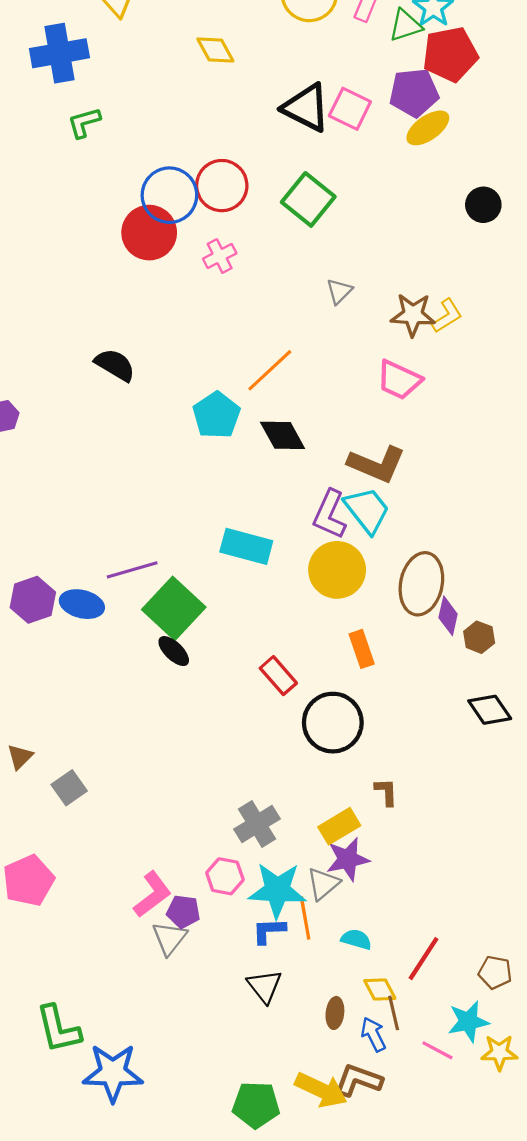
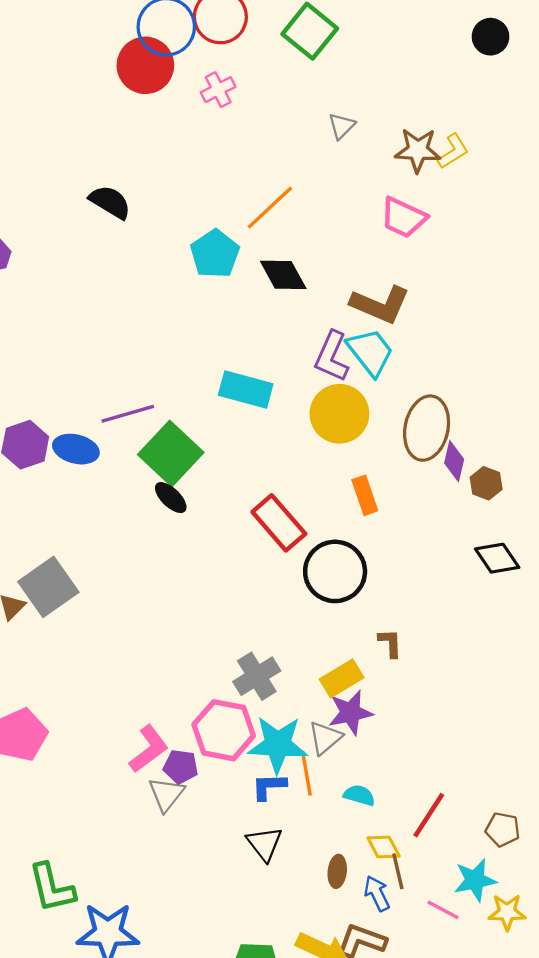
red rectangle: (278, 676) -> (279, 523), size x1.4
gray square: (69, 788) -> (48, 587), moved, size x1.6
pink hexagon: (225, 876) -> (224, 730), size x1.6

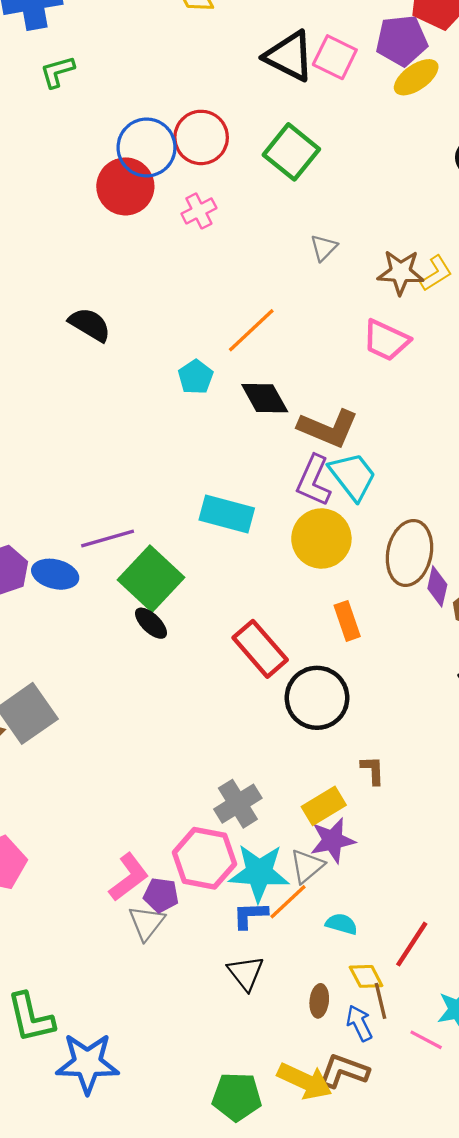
cyan pentagon: (215, 254) -> (196, 377), size x0.7
brown L-shape: (380, 305) -> (328, 428), moved
orange line: (306, 773) -> (288, 902), turned 57

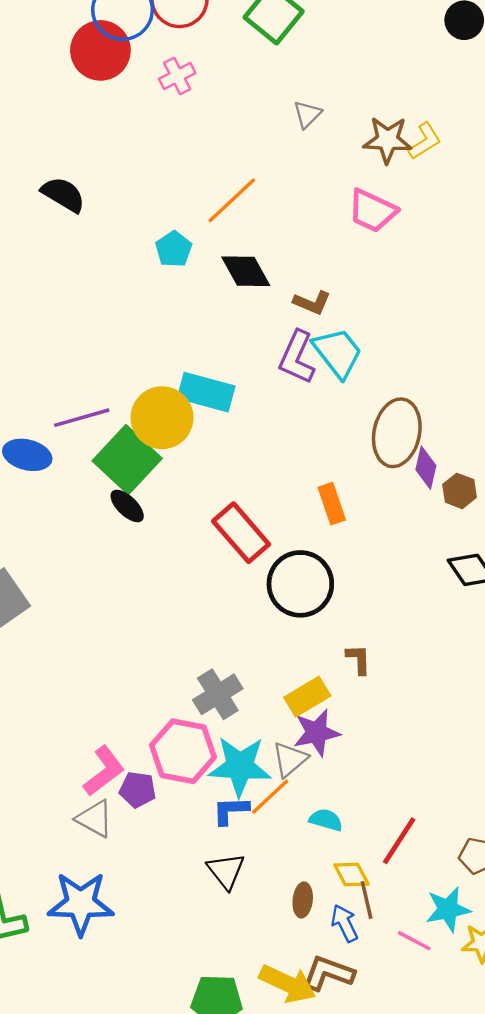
brown L-shape: (328, 428) -> (312, 303), size x0.6
yellow circle: (321, 539) -> (162, 418), moved
gray triangle: (147, 923) -> (95, 819), moved, turned -39
blue star: (87, 1063) -> (81, 903), moved

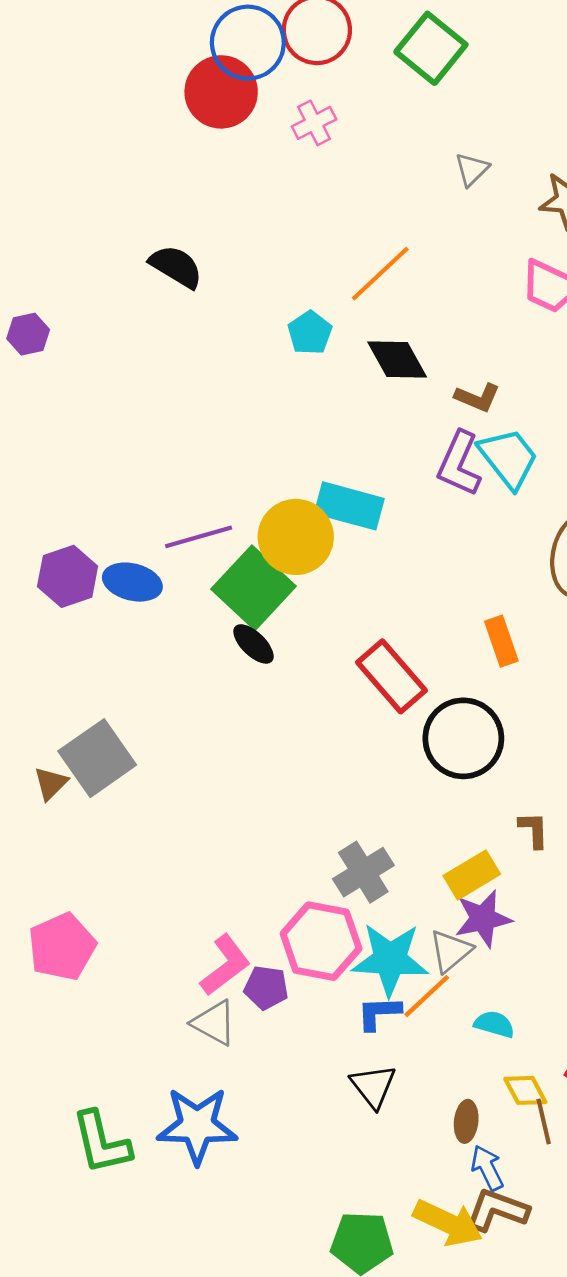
blue arrow: (345, 923) -> (487, 1168), moved

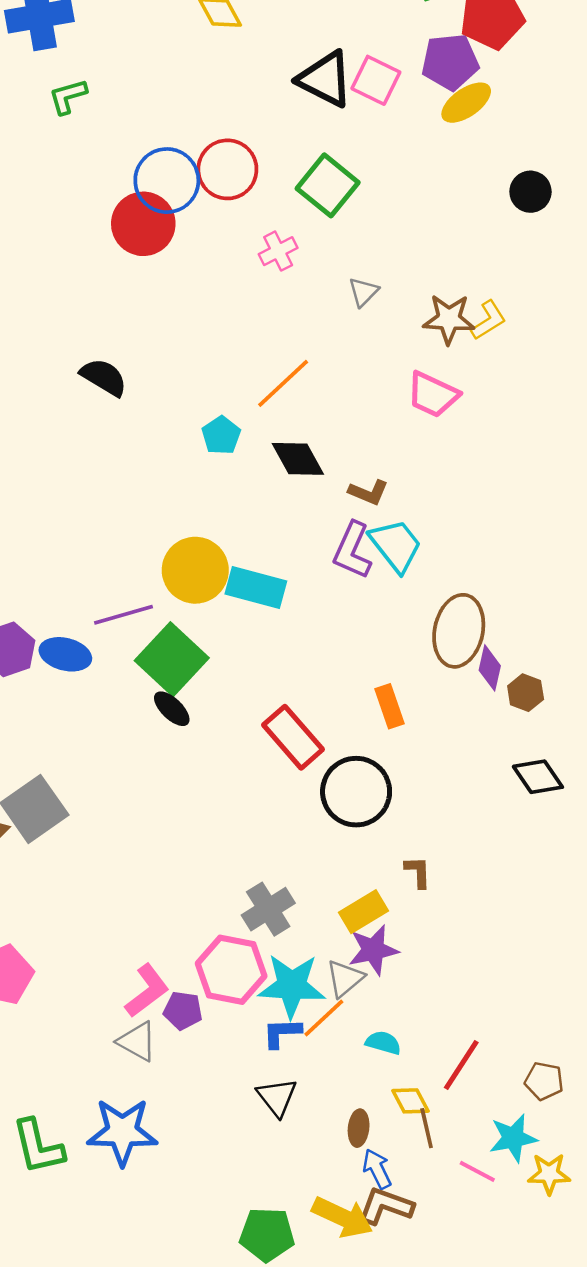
pink cross: (314, 123) -> (278, 251), moved
yellow circle: (296, 537) -> (195, 570), moved

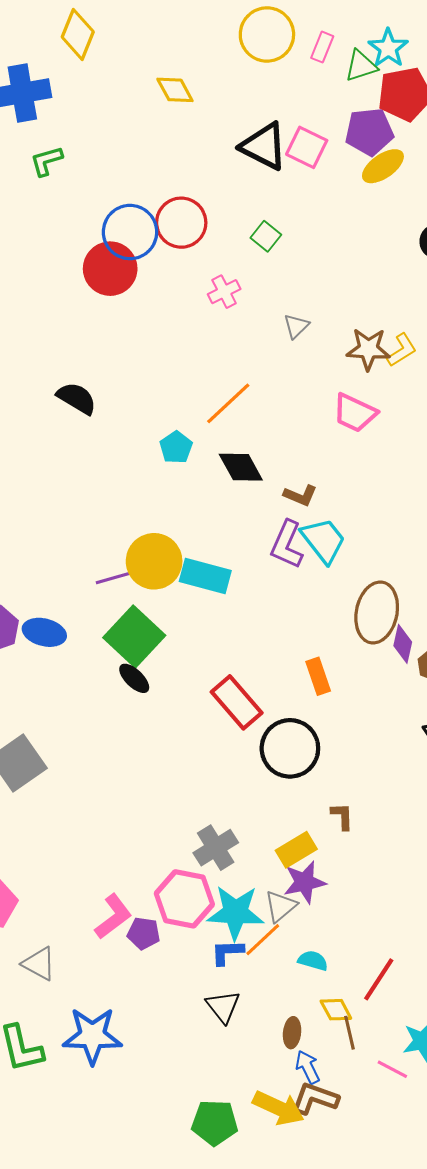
green square: (328, 185) -> (266, 236), size x0.6
purple line: (124, 615) -> (121, 576), moved
gray triangle: (137, 1041) -> (39, 964), moved

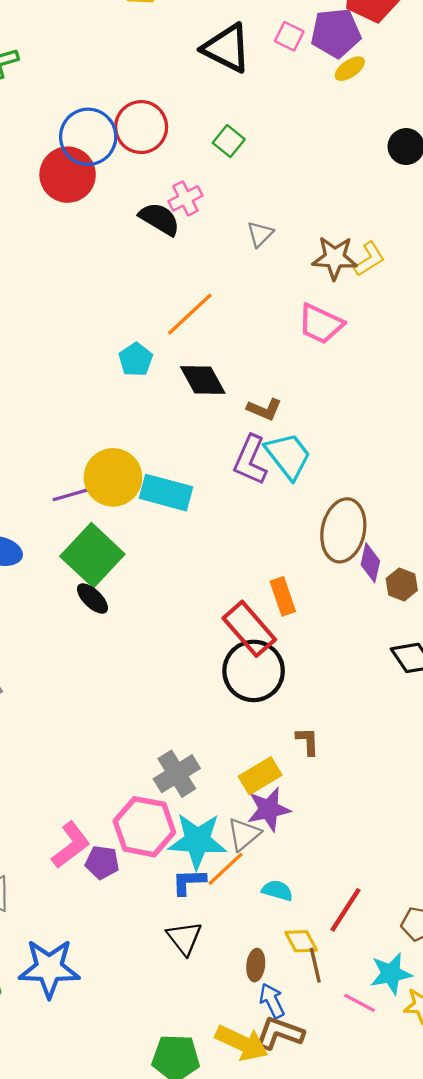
pink square: (307, 147) -> (289, 36), moved, size x0.7
yellow ellipse: (383, 166) -> (350, 69), size x0.7
black semicircle: (77, 398) -> (160, 219), moved
red rectangle: (237, 702) -> (249, 629), moved

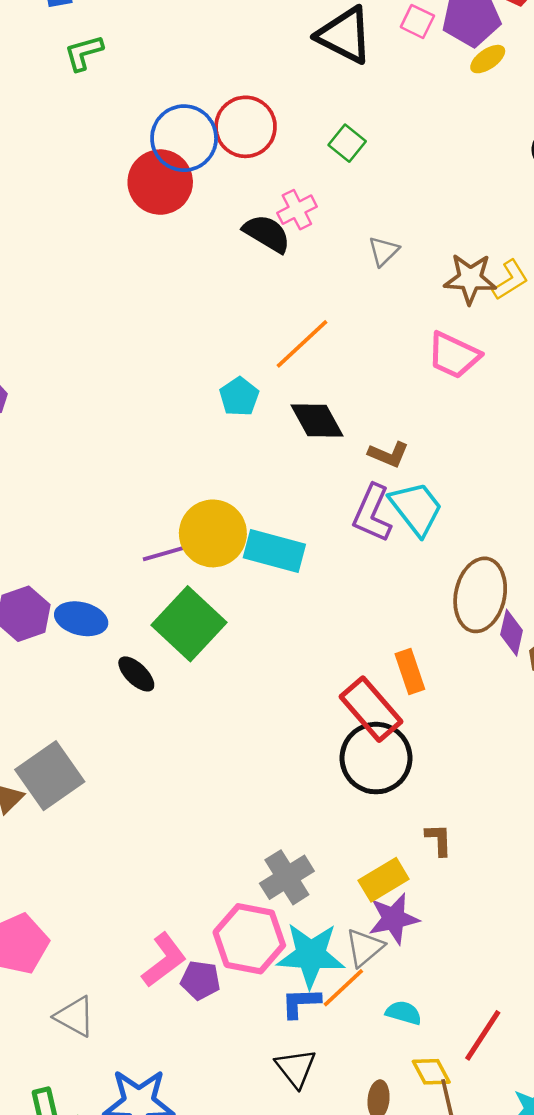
black ellipse: (92, 598) -> (136, 674), moved

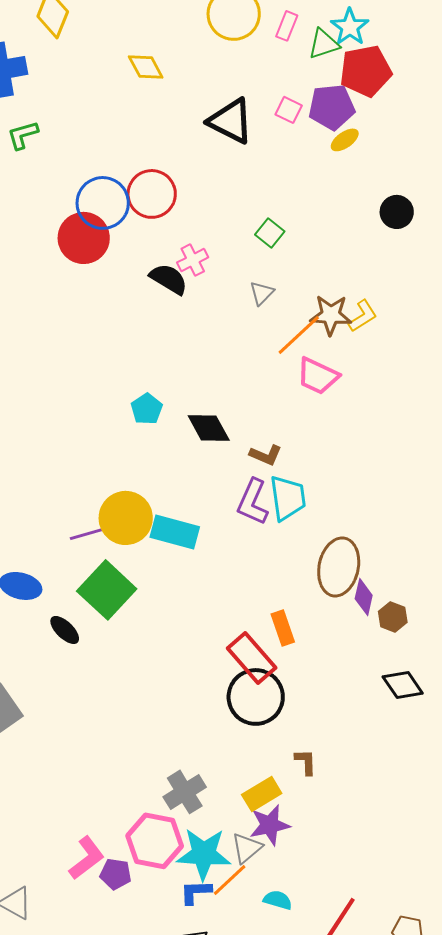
green square: (347, 143) -> (270, 233), moved
orange line: (302, 344) -> (299, 335), moved
cyan trapezoid: (416, 508) -> (288, 498), turned 30

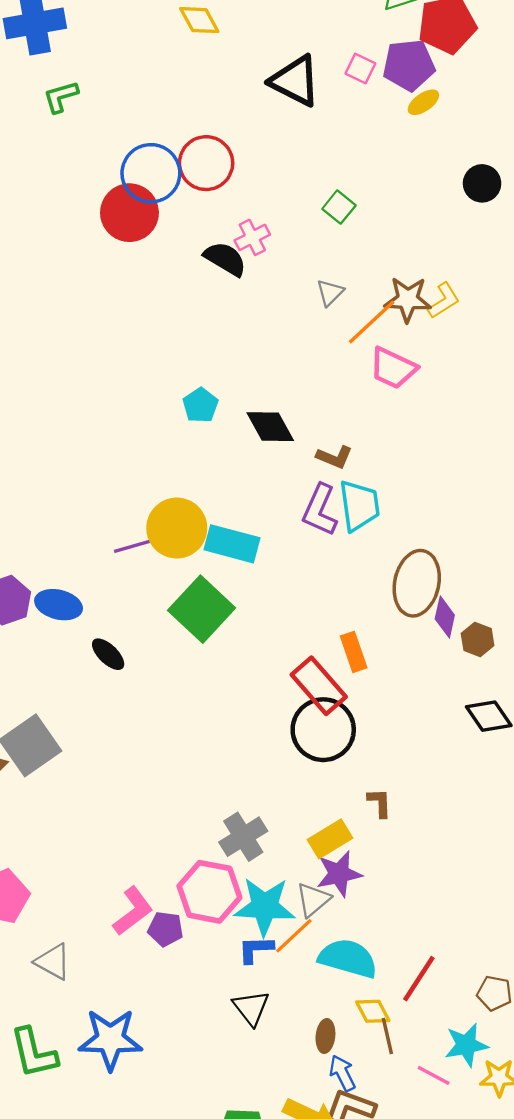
gray triangle: (262, 293) -> (330, 293), moved
green square: (107, 590) -> (202, 609), moved
cyan semicircle: (278, 900) -> (348, 958), size x1.8

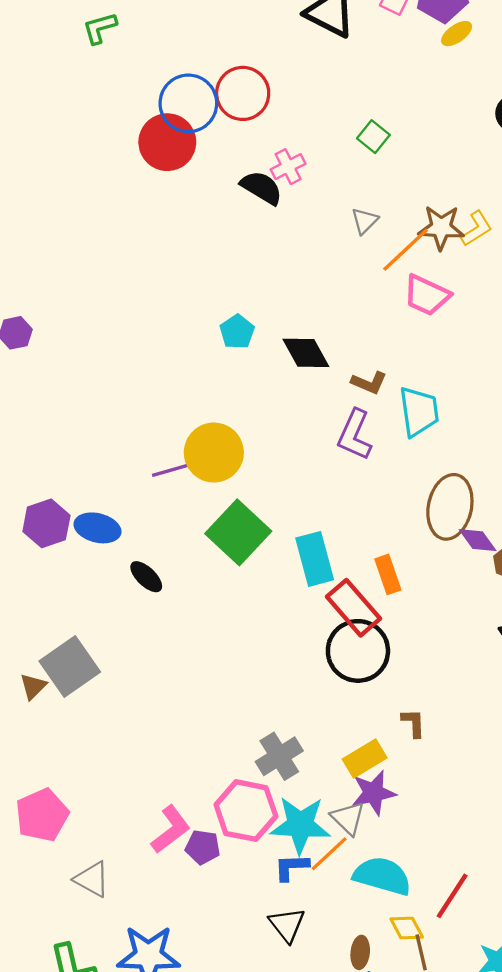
cyan trapezoid: (359, 506) -> (419, 412), moved
cyan rectangle: (232, 544) -> (315, 559), moved, turned 60
purple diamond: (445, 617) -> (478, 540), turned -48
gray triangle: (313, 900) -> (348, 818), turned -36

